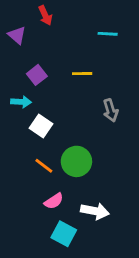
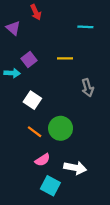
cyan arrow: (21, 102) -> (12, 73), moved

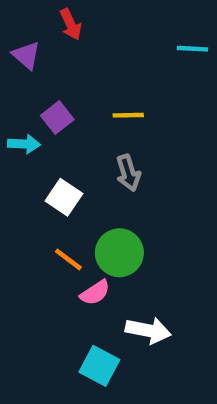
cyan line: (85, 27) -> (193, 49), moved
gray arrow: (88, 88) -> (128, 173), moved
pink semicircle: (43, 160) -> (95, 293), moved

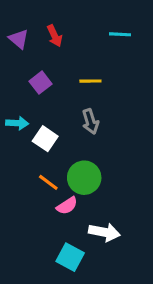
red arrow: (71, 24) -> (55, 36), moved
cyan line: (193, 49) -> (120, 34), moved
cyan arrow: (24, 144) -> (17, 123), moved

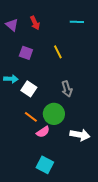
yellow line: (90, 81) -> (58, 52), turned 64
purple square: (41, 83) -> (26, 53), turned -32
gray arrow: (90, 122) -> (67, 89), moved
white arrow: (104, 232) -> (80, 135), moved

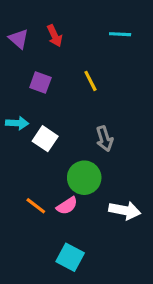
orange line: (31, 117) -> (36, 206), moved

